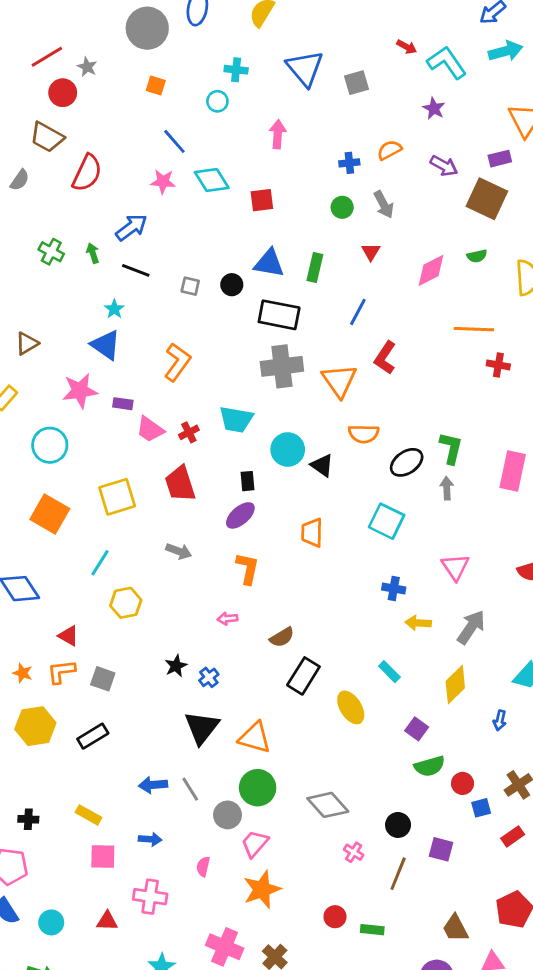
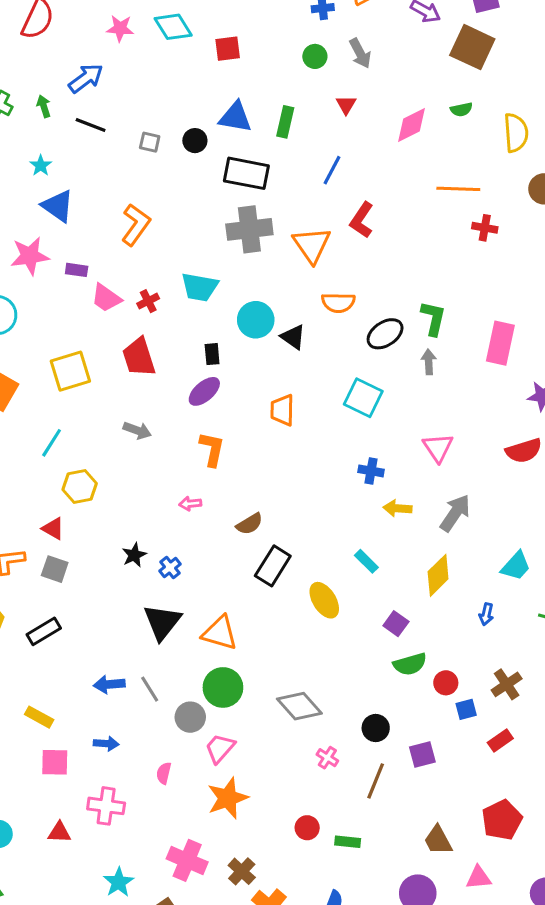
cyan star: (114, 309) -> (41, 165), moved
red triangle: (68, 636) -> (53, 529), moved
purple square: (441, 849) -> (422, 754), turned -30

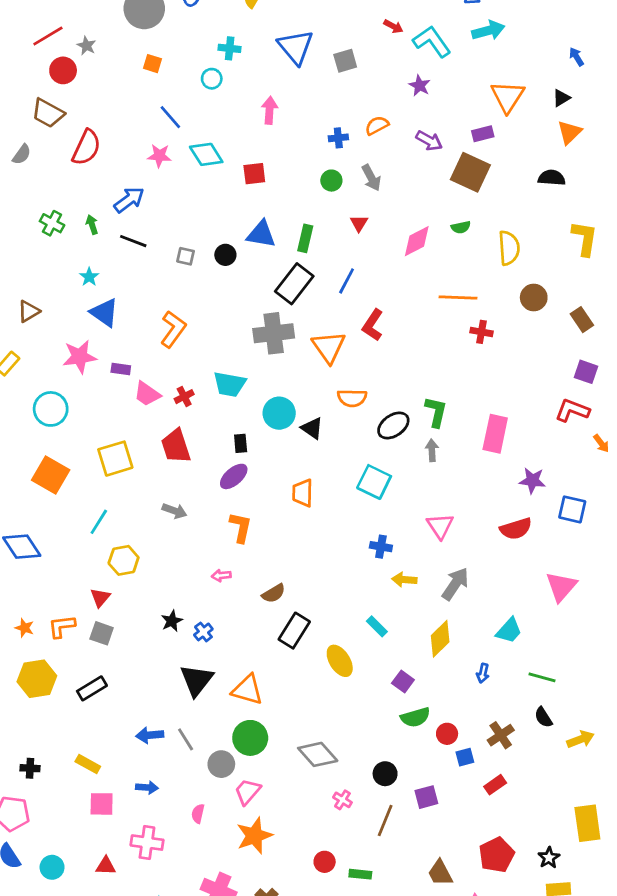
black rectangle: (246, 173) -> (294, 284), moved, turned -63
red triangle: (53, 529) -> (100, 598), turned 40

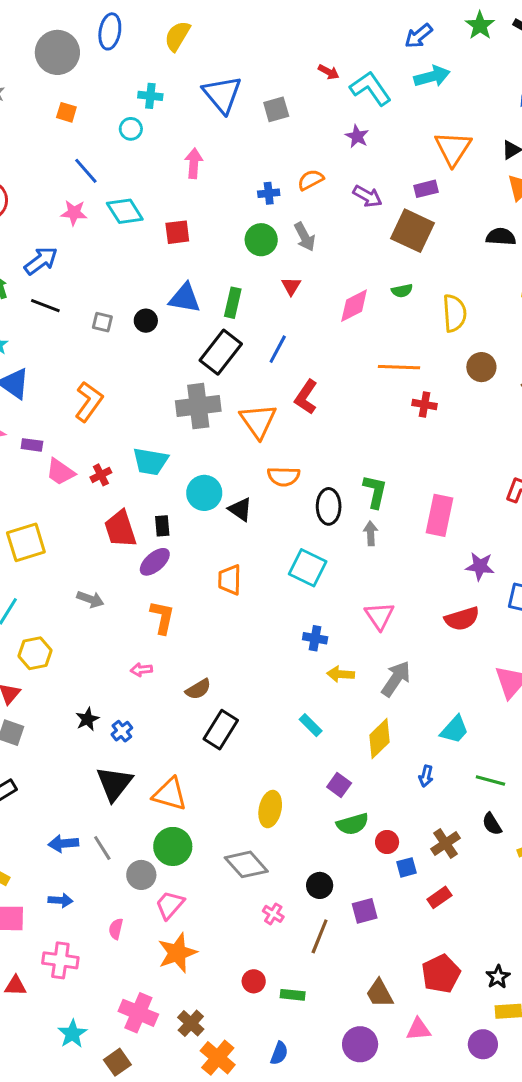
green circle: (331, 181) -> (261, 240), size x1.4
black ellipse: (393, 425) -> (329, 506), turned -56
red trapezoid: (176, 446) -> (120, 529), moved
yellow ellipse: (340, 661) -> (270, 809), moved, turned 44

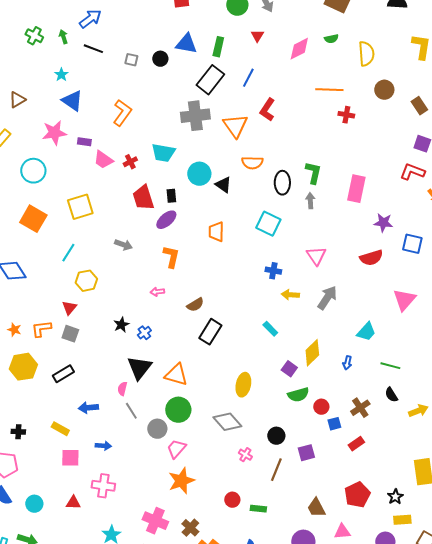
yellow diamond: (380, 739) -> (312, 353), moved
blue arrow: (63, 843) -> (88, 408), moved
pink semicircle: (116, 929) -> (122, 389), moved

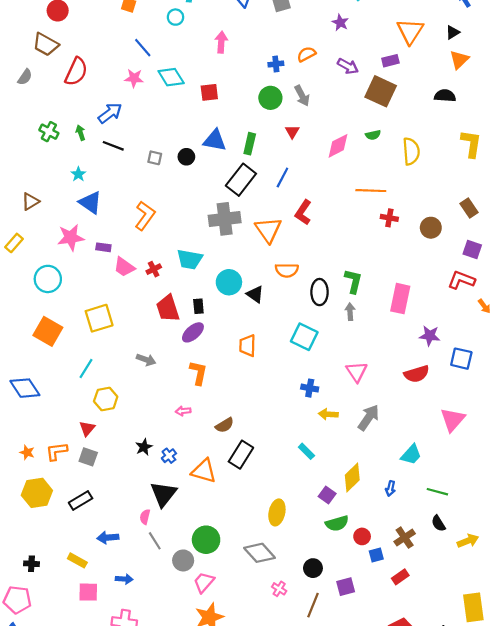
brown circle: (384, 90) -> (431, 228), moved
orange triangle: (176, 375) -> (204, 471), moved

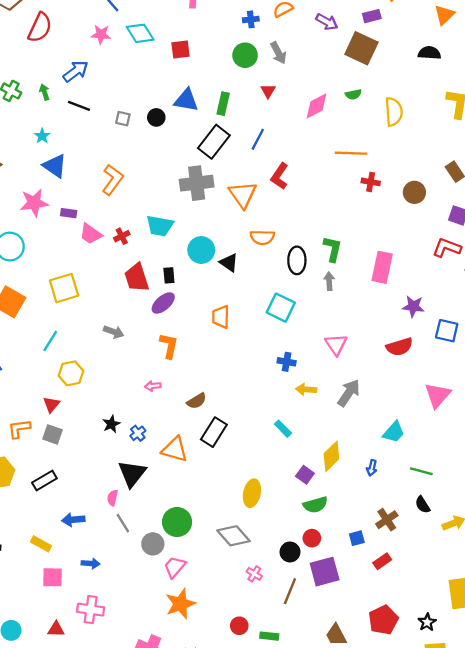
red circle: (362, 536) -> (312, 538), moved
purple square: (346, 587) -> (325, 572), size x1.5

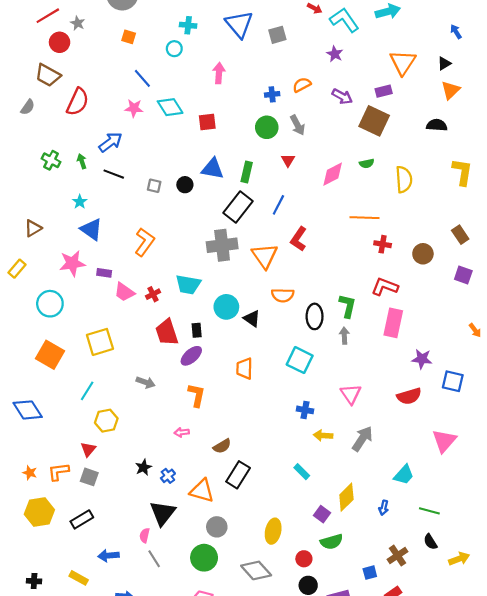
red L-shape: (447, 248) -> (385, 287), moved
red circle: (312, 538) -> (304, 559), moved
gray circle: (153, 544) -> (217, 527), moved

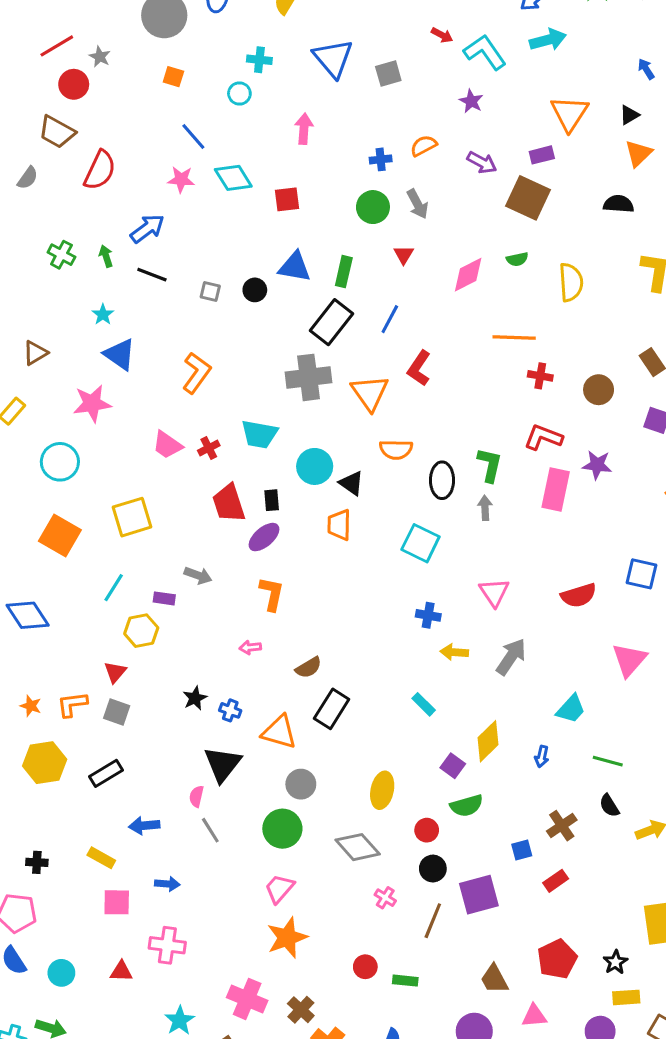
purple rectangle: (104, 273) -> (164, 598), moved
purple star: (422, 359) -> (597, 465), moved
orange trapezoid: (244, 369) -> (339, 525), moved
blue cross: (168, 476) -> (230, 710), turned -32

